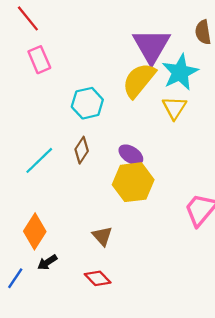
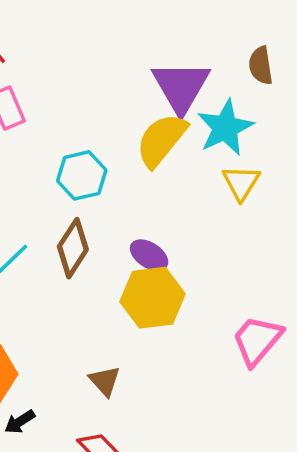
yellow triangle: (174, 108) -> (241, 183), moved
brown diamond: (82, 150) -> (73, 248), size x1.4

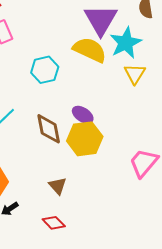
yellow semicircle: (161, 140) -> (90, 50), turned 76
brown diamond: (73, 248) -> (49, 129), moved, turned -44

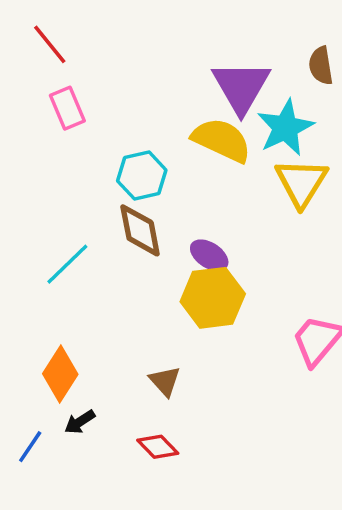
yellow triangle: (135, 74) -> (301, 183), size x1.4
brown diamond: (49, 129) -> (140, 230), moved

